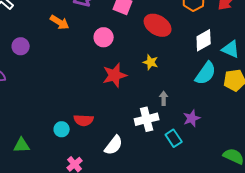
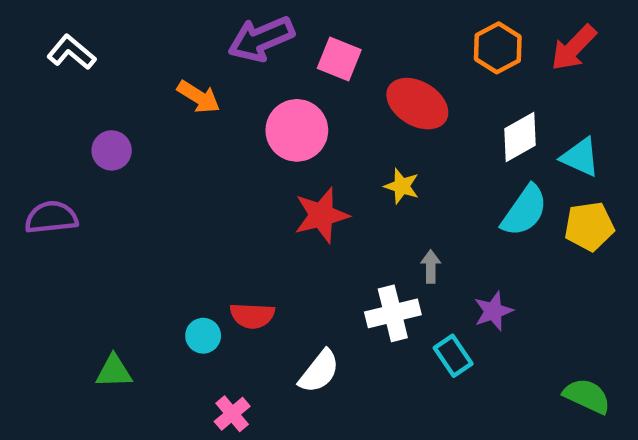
pink circle: (104, 37) -> (297, 130), size x1.4

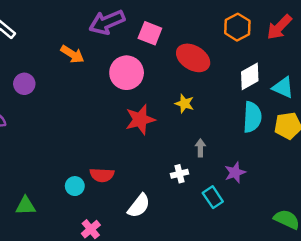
cyan semicircle: (524, 211) -> (252, 117), turned -32
white cross: (393, 313) -> (180, 174), size x0.6

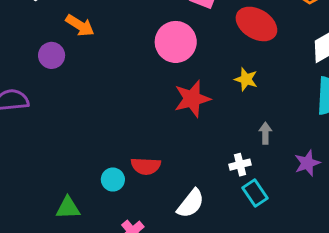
orange arrow: (72, 54) -> (80, 25), moved
cyan rectangle: (213, 197) -> (255, 193), moved
green triangle: (26, 206) -> (68, 208), moved

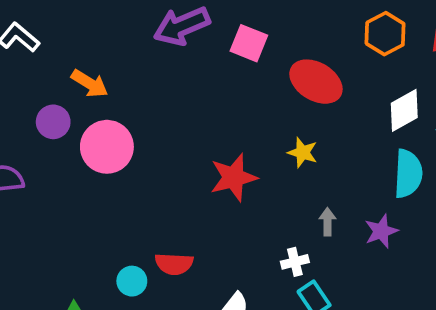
pink circle: (176, 42) -> (107, 147), moved
purple star: (307, 163) -> (381, 231), moved

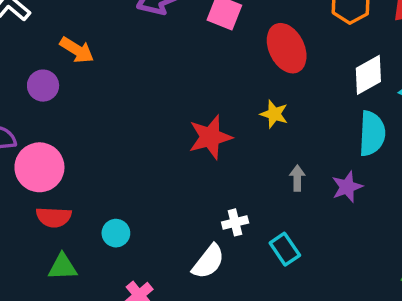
red ellipse: (316, 82) -> (287, 48), turned 33
pink circle: (107, 147) -> (39, 167), moved
white cross: (295, 262) -> (235, 222), moved
red semicircle: (174, 264) -> (54, 217), moved

